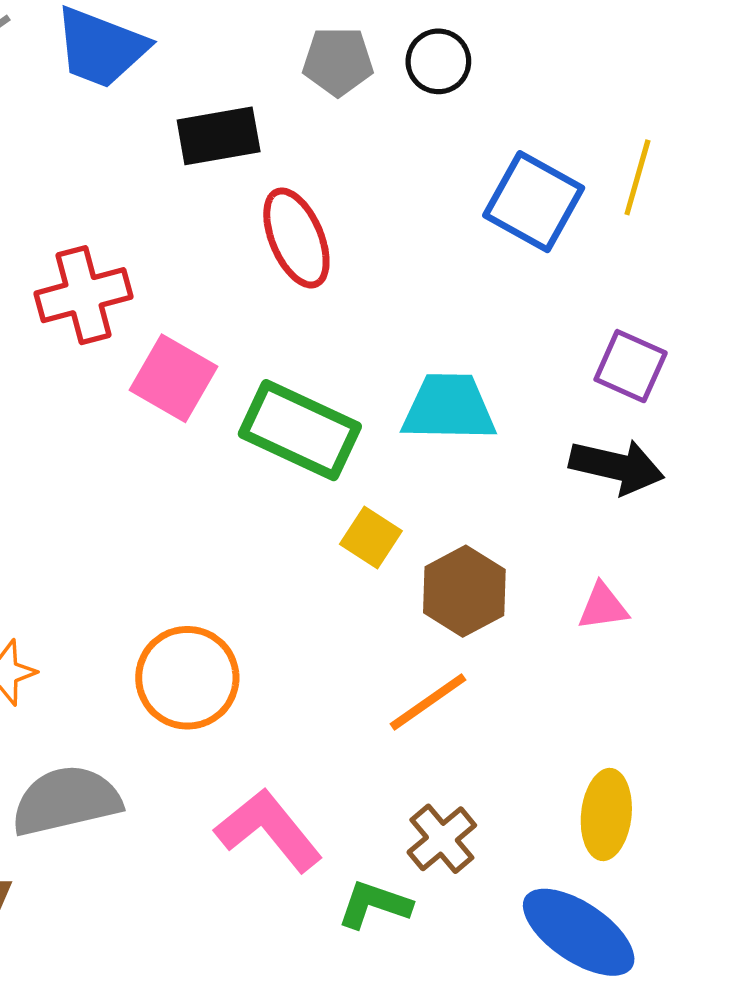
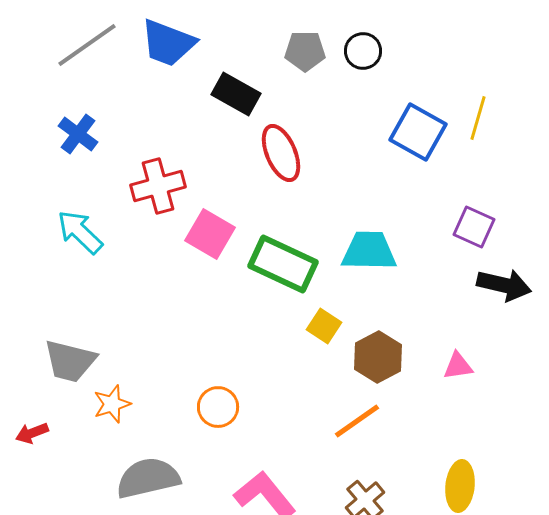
black rectangle: (219, 136) -> (236, 94), turned 39
black arrow: (617, 467) -> (504, 285), moved
orange circle: (187, 678) -> (218, 407), size x0.7

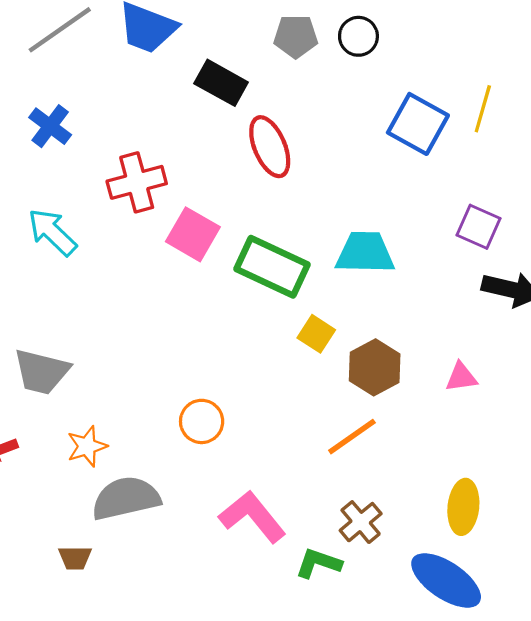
orange star: (112, 404) -> (87, 446), moved

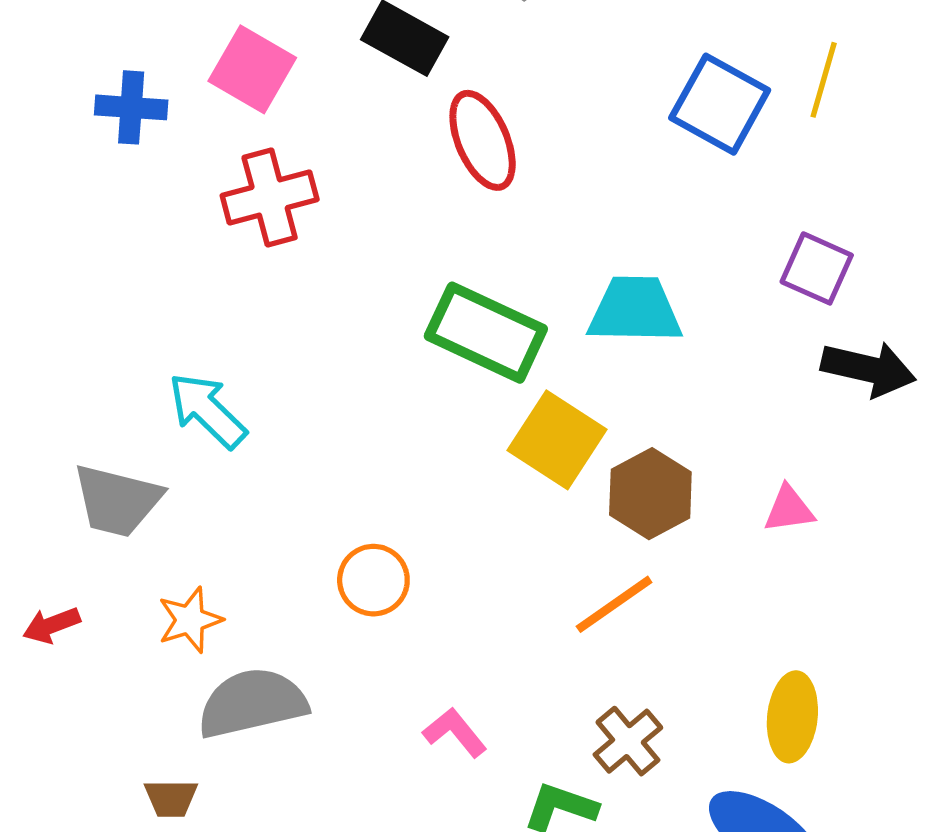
blue cross: (50, 126) -> (131, 107), turned -33
cyan arrow: (52, 232) -> (207, 410), moved
pink square: (193, 234) -> (252, 69), moved
yellow square: (316, 334) -> (557, 440), size x1.6
pink L-shape: (252, 517) -> (455, 732), size x0.6

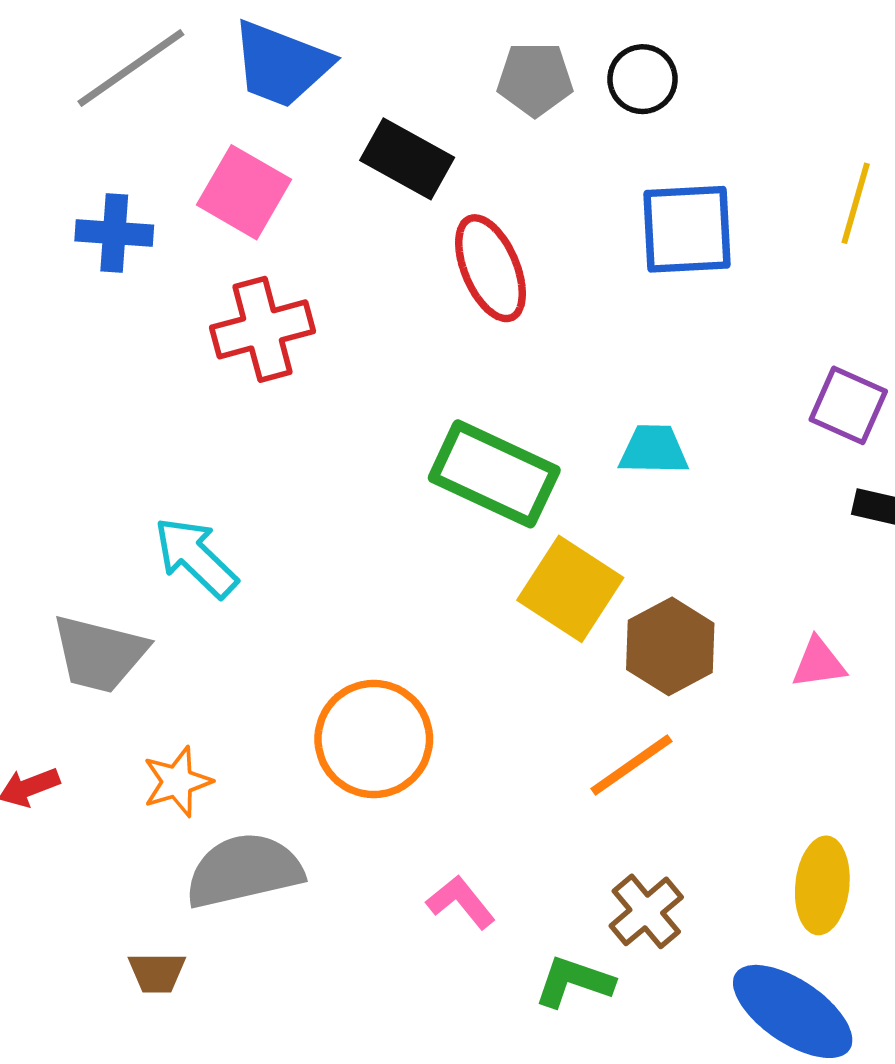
blue square: (720, 104) -> (687, 229), moved, turned -32
cyan trapezoid: (635, 310) -> (654, 450), size x0.7
orange circle: (373, 580) -> (374, 739), size x1.5

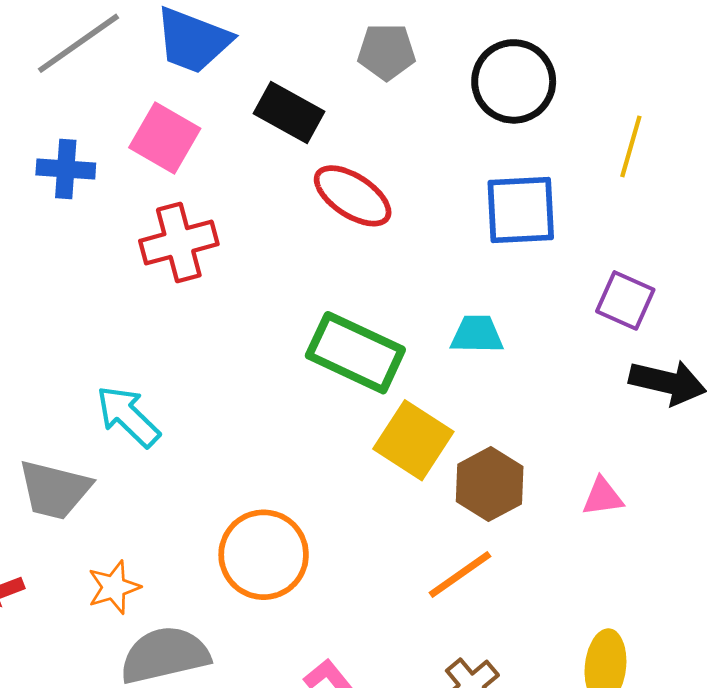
black circle: (642, 79) -> (514, 81), moved, size x1.6
blue square: (687, 229) -> (521, 210), moved
red ellipse: (491, 268) -> (353, 196), turned -34

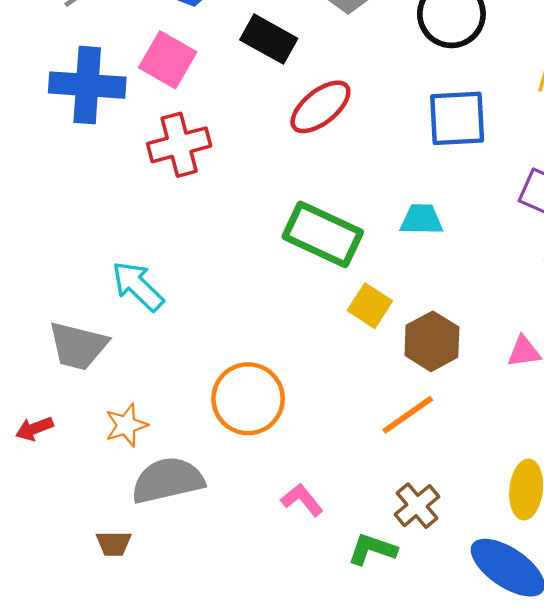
blue cross: (66, 169) -> (87, 85), size x1.6
red ellipse: (353, 196) -> (320, 107), turned -72
yellow square: (413, 440) -> (370, 306), size x0.7

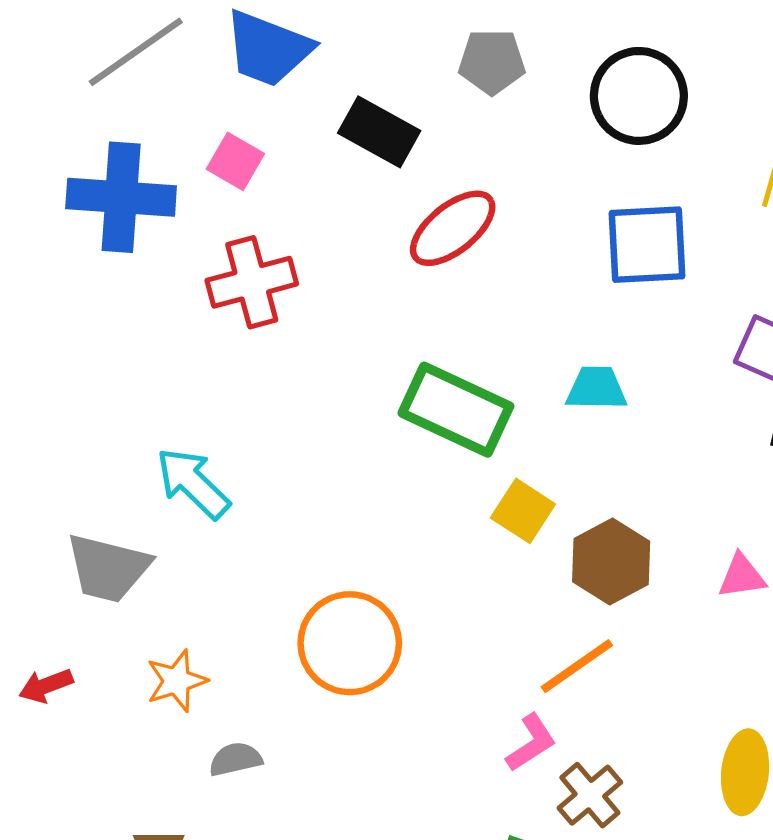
pink square: (168, 60) -> (235, 161), size x0.7
gray semicircle: (168, 480) -> (235, 759), size x0.5
pink L-shape: (302, 500) -> (531, 743), moved, turned 96

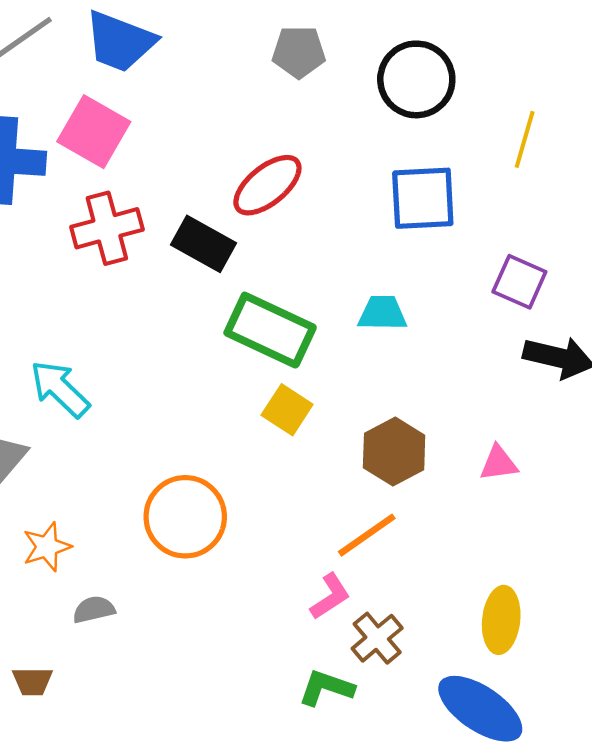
black rectangle: (379, 132) -> (203, 244), moved
pink square: (235, 161) -> (94, 132), size x1.6
yellow square: (523, 511) -> (287, 410), moved

